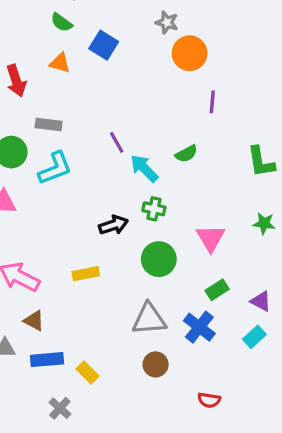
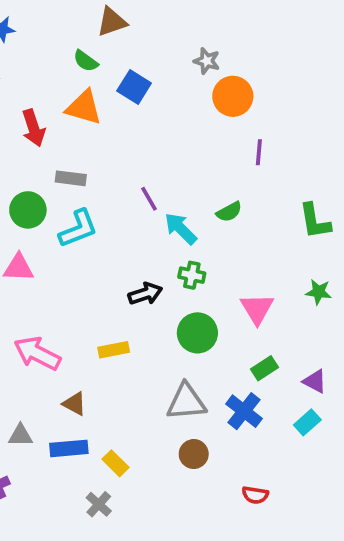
orange triangle: (60, 63) -> (84, 107), size x1.5
brown triangle: (34, 321) -> (74, 404), moved
gray cross: (60, 408) -> (99, 504), moved

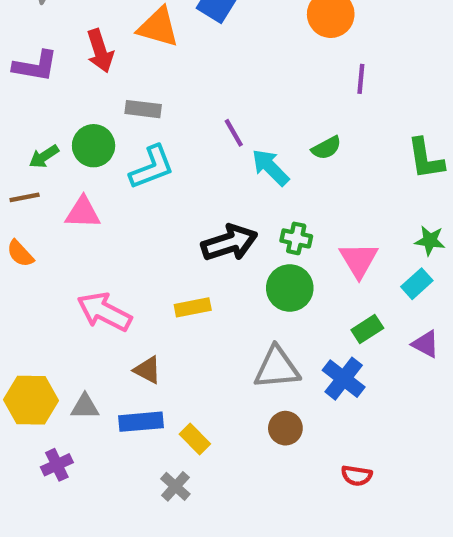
green cross: (192, 275) -> (296, 238), moved
black arrow: (145, 294) -> (229, 243), size x1.4
cyan rectangle: (307, 422) -> (417, 284), moved

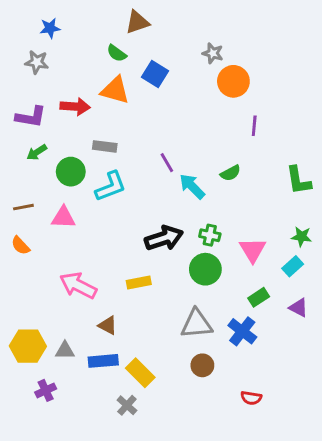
red arrow: (100, 51) -> (75, 106), turned -68
green arrow: (44, 156) -> (37, 152), moved
yellow rectangle: (195, 439) -> (140, 373), size x1.4

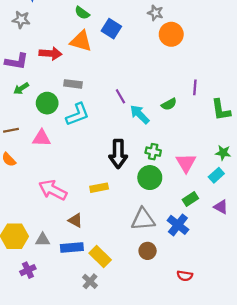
purple line: (254, 126) -> (195, 87), moved
black arrow: (164, 238) -> (118, 154), turned 108

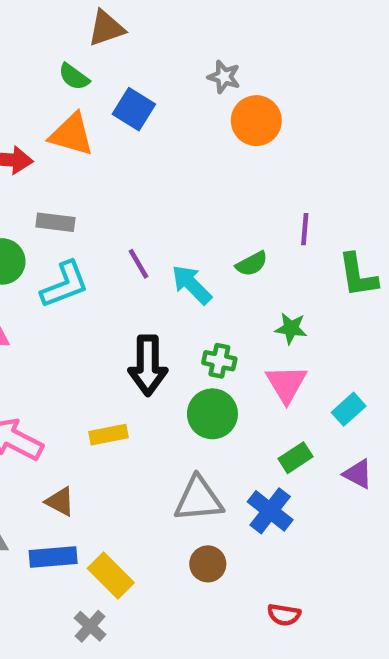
purple line: (120, 96) -> (139, 264), moved
green star: (223, 153) -> (291, 328), moved

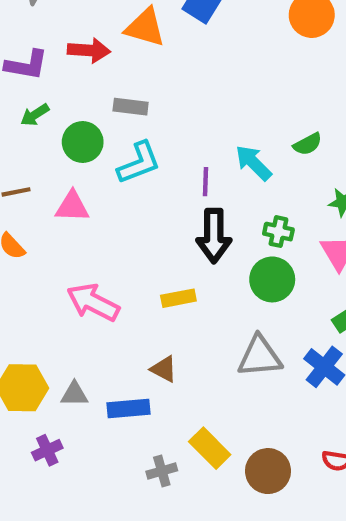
purple line: (139, 264) -> (206, 182), moved, turned 32
brown triangle: (60, 502) -> (164, 369), moved
brown circle: (208, 564) -> (268, 471), moved, size x1.4
yellow rectangle: (111, 575) -> (210, 448), moved
gray cross: (90, 626) -> (162, 471), turned 32

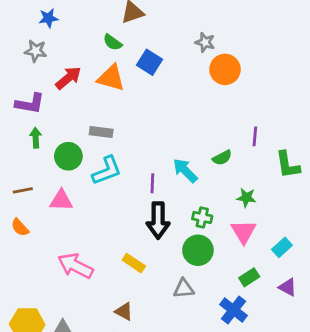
red arrow: (89, 50) -> (68, 78), moved, turned -44
green arrow: (35, 115) -> (36, 138), turned 120
yellow rectangle: (178, 298) -> (134, 263), turned 45
gray triangle: (260, 356) -> (184, 289), moved, size x0.7

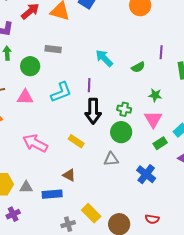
cyan L-shape: (107, 170) -> (61, 92), moved
cyan arrow: (185, 170) -> (104, 58), moved
green rectangle: (249, 277) -> (160, 143), moved

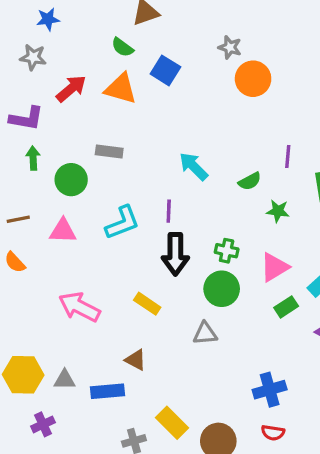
green star: (155, 95) -> (278, 211), moved
pink triangle: (153, 119) -> (275, 267), turned 30
blue cross: (146, 174) -> (270, 390), moved, turned 36

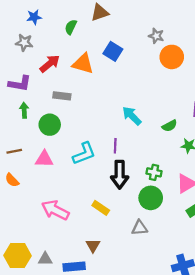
green semicircle: (122, 47) -> (71, 27), moved, turned 80
gray rectangle: (109, 152) -> (62, 96), moved
brown triangle: (136, 360) -> (93, 246), turned 32

